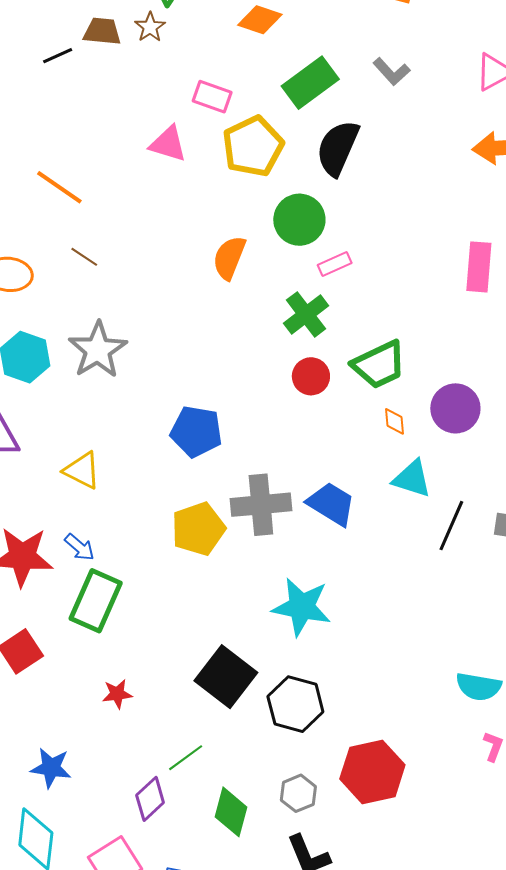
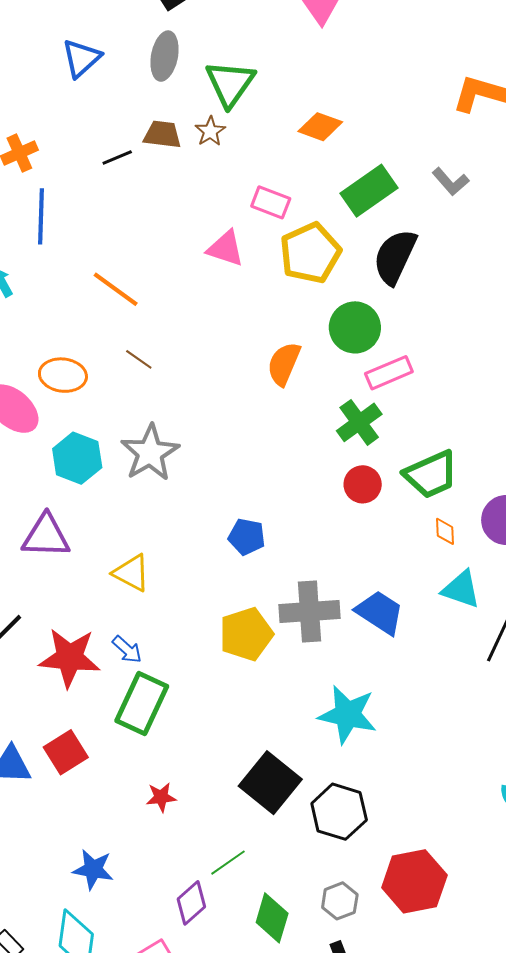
pink rectangle: (335, 264) -> (389, 373), size x1.4
blue pentagon: (196, 431) -> (247, 537), size x0.7

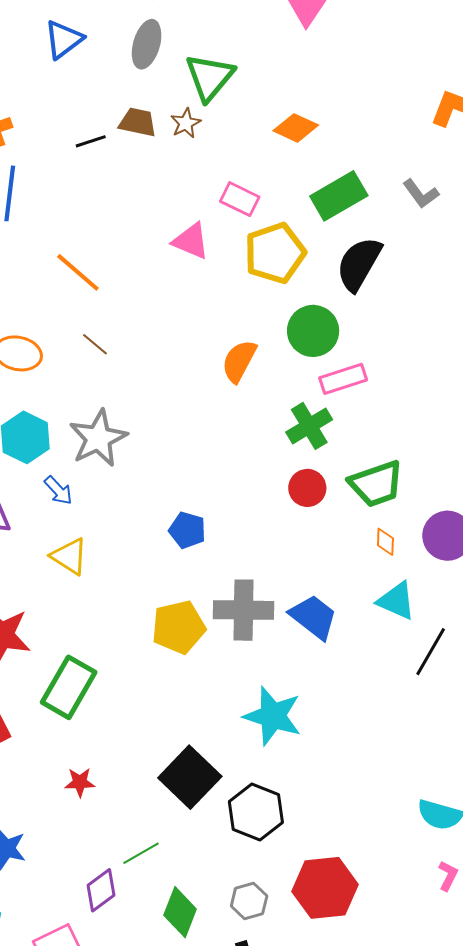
blue arrow: (127, 650) -> (58, 490), moved

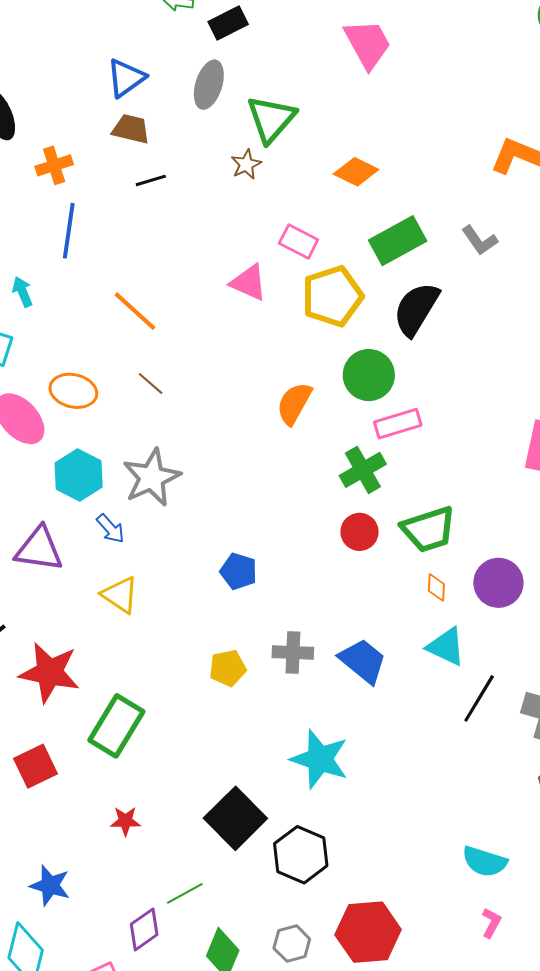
brown trapezoid: (138, 122) -> (131, 129), moved
gray cross: (244, 610) -> (293, 652), size x0.7
yellow pentagon: (179, 627) -> (228, 668), size x0.7

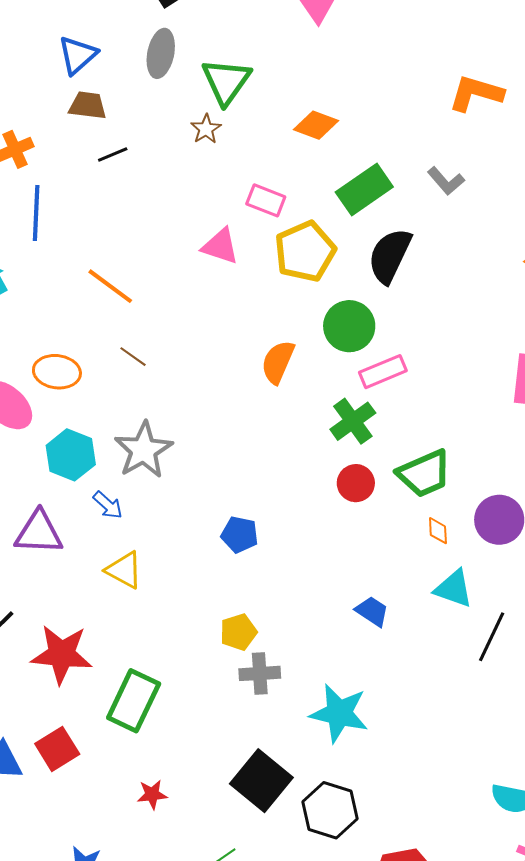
gray cross: (293, 652) -> (260, 673), moved
blue trapezoid: (363, 661) -> (372, 611), size x0.7

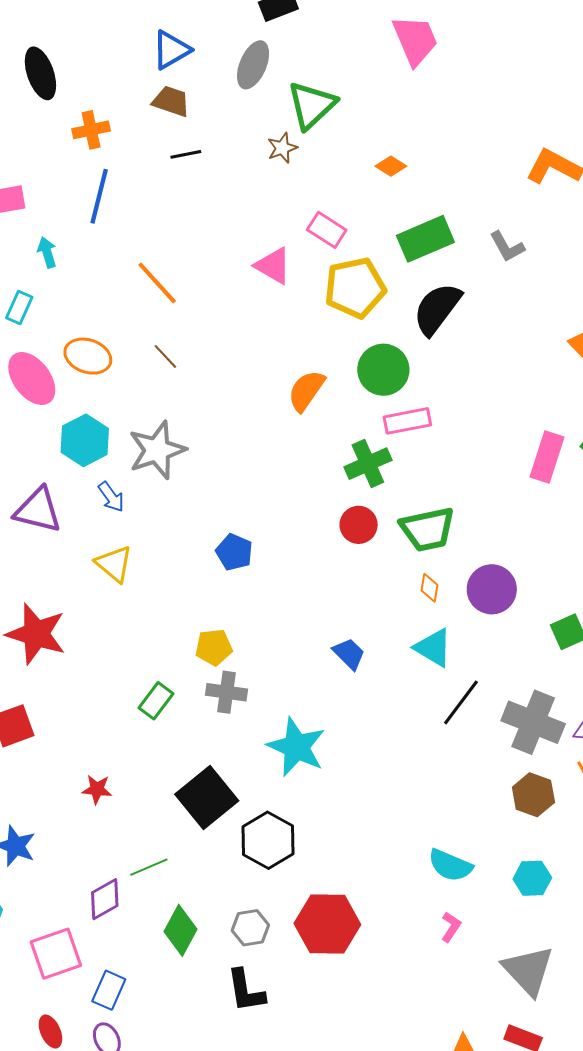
orange diamond: (316, 125) -> (391, 166), size x0.7
green rectangle: (134, 701) -> (156, 701), moved, size x0.6

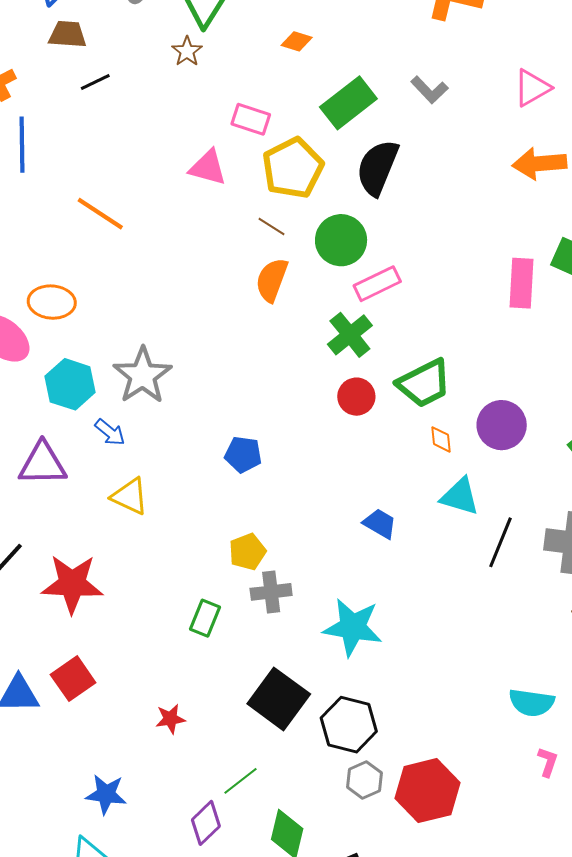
brown line: (165, 356) -> (272, 226), moved
gray hexagon: (250, 928) -> (364, 780), moved

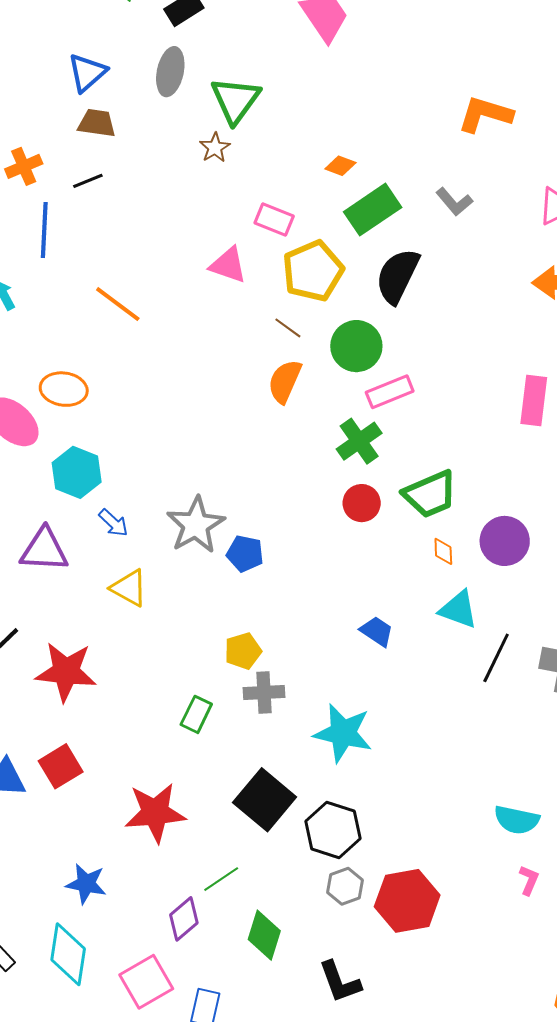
orange diamond: (297, 41) -> (340, 166), moved
black line: (95, 82) -> (88, 181), moved
gray star: (143, 375) -> (196, 525), moved
red star: (170, 719) -> (155, 813), size x2.0

